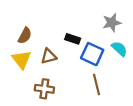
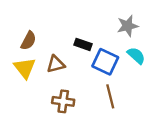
brown cross: (44, 89) -> (63, 101), moved

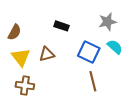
brown semicircle: (28, 41) -> (14, 32), moved
black rectangle: (83, 44) -> (62, 26), moved
brown cross: (63, 101) -> (25, 86), moved

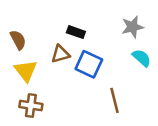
brown semicircle: (14, 32) -> (18, 40), turned -56
blue square: (89, 52) -> (89, 64), moved
brown triangle: (47, 54) -> (61, 54), moved

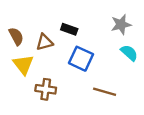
brown triangle: (61, 54) -> (44, 42), moved
brown line: (115, 100) -> (105, 92), turned -60
brown cross: (31, 105) -> (46, 89), moved

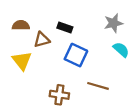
brown semicircle: (16, 36) -> (21, 25), moved, turned -63
brown cross: (46, 89) -> (59, 95), moved

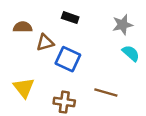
black rectangle: (65, 28) -> (70, 18), moved
blue square: (76, 55) -> (68, 59), moved
yellow triangle: (22, 61) -> (24, 88), moved

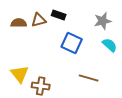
brown triangle: (45, 43) -> (39, 20), moved
blue square: (68, 59) -> (72, 43), moved
brown cross: (64, 102) -> (41, 86), moved

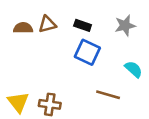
black rectangle: (59, 15) -> (83, 25), moved
cyan semicircle: (110, 45) -> (134, 69), moved
yellow triangle: (20, 74) -> (18, 102), moved

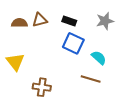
cyan semicircle: (134, 69) -> (99, 58), moved
yellow triangle: (18, 102) -> (15, 62), moved

